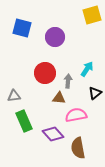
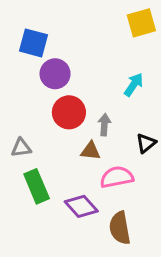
purple circle: (55, 37) -> (55, 74), moved
cyan arrow: (87, 69) -> (134, 85), moved

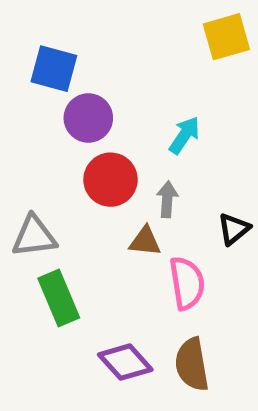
cyan arrow: (134, 85) -> (184, 135), moved
gray triangle: (21, 148) -> (34, 236), size x1.4
pink semicircle: (117, 177) -> (187, 283), turned 92
purple diamond: (81, 206) -> (125, 362), moved

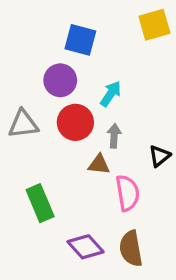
blue square: (54, 69) -> (80, 40), moved
cyan arrow: (184, 135) -> (111, 94), moved
gray triangle: (34, 236) -> (23, 124), moved

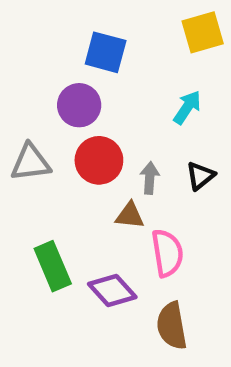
cyan arrow: (111, 94) -> (187, 107), moved
black triangle: (159, 156) -> (200, 176), moved
purple diamond: (85, 247) -> (112, 290), moved

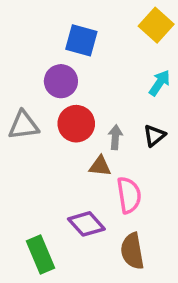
yellow square: (203, 32) -> (156, 25), turned -32
cyan arrow: (187, 107) -> (160, 83), moved
green rectangle: (53, 266) -> (41, 255), moved

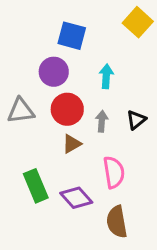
cyan arrow: (160, 83) -> (106, 76), moved, turned -30
brown triangle: (100, 166) -> (72, 144), moved, turned -35
green rectangle: (41, 255) -> (36, 186), moved

